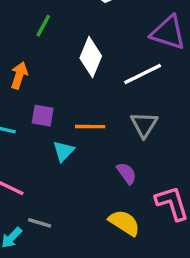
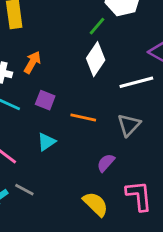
green line: (43, 26) -> (97, 26), moved
cyan triangle: (64, 151) -> (46, 142), moved
purple semicircle: (127, 173) -> (106, 163), turned -114

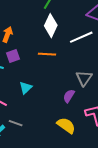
purple square: (45, 100) -> (13, 56), moved, turned -32
orange line: (83, 117) -> (47, 54), moved
gray triangle: (129, 125) -> (84, 78), moved

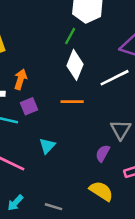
gray line: (16, 123) -> (53, 207), moved

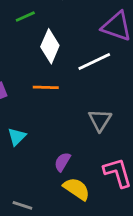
green line: (70, 36) -> (25, 16), moved, turned 36
purple semicircle: (103, 153) -> (62, 162), moved

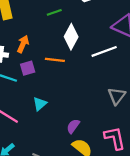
orange line: (46, 87) -> (55, 60), moved
gray triangle: (100, 120) -> (117, 96), moved

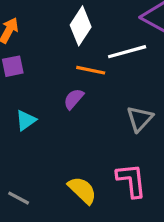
orange line: (55, 60) -> (91, 70), moved
purple semicircle: (73, 126) -> (74, 99), moved

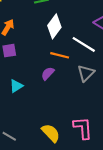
white line: (127, 52) -> (84, 44), turned 45
gray triangle: (140, 119) -> (86, 73), moved

